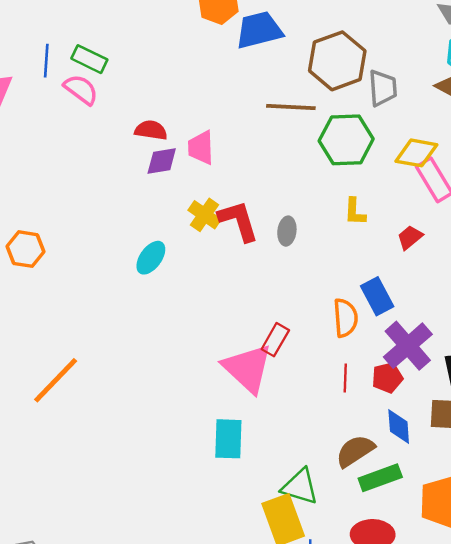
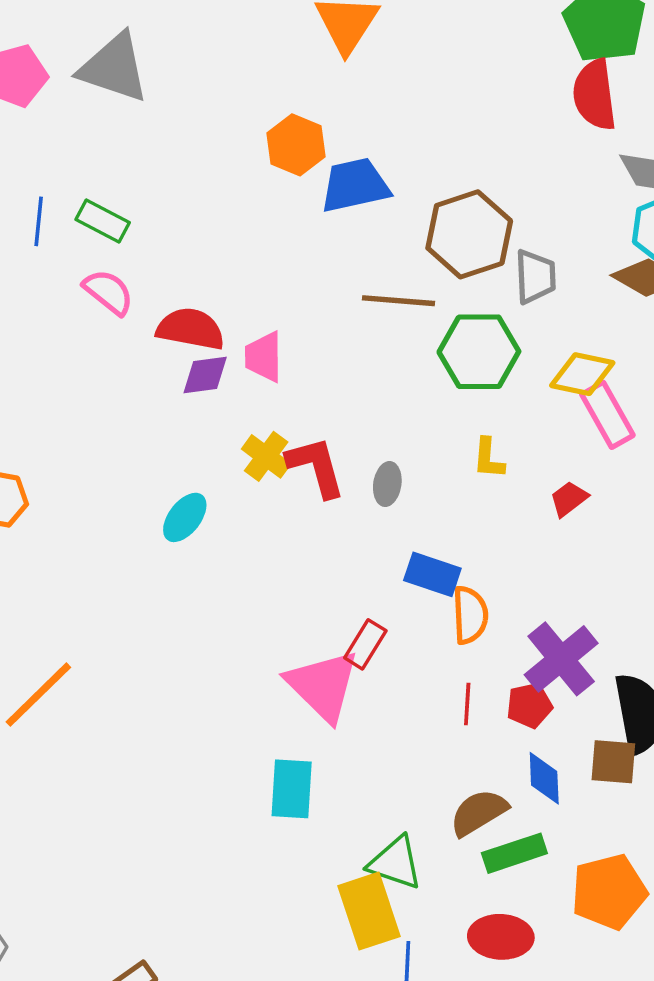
pink semicircle: (81, 89) -> (108, 292), moved
red semicircle: (151, 130) -> (191, 329), size x1.4
blue rectangle: (377, 296) -> (432, 574), moved, turned -45

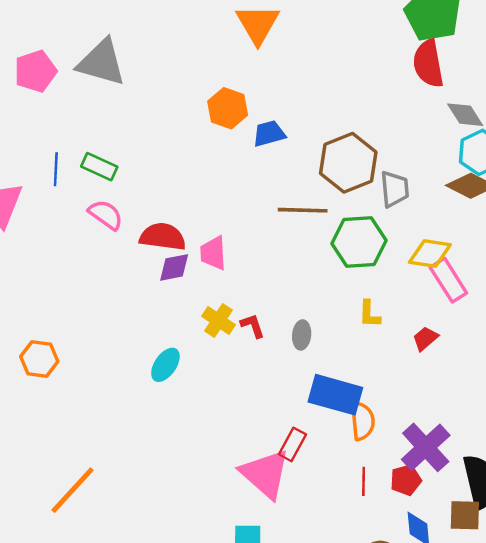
blue trapezoid: (355, 185) -> (269, 134), size x0.7
red L-shape: (316, 467) -> (253, 326), size x0.6
blue rectangle: (432, 574) -> (335, 395), size x1.4

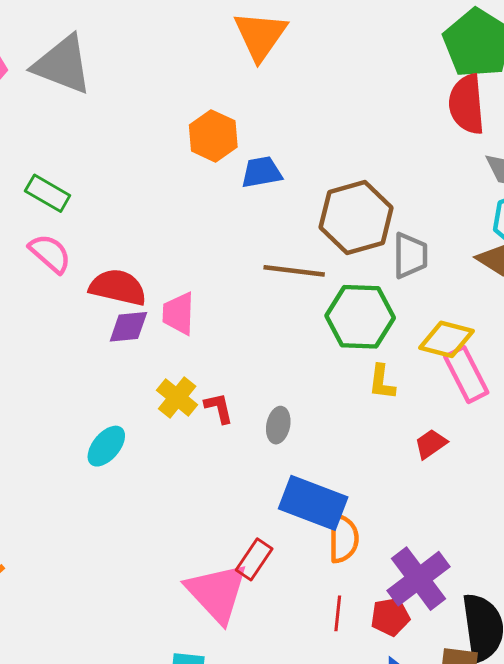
yellow L-shape: (369, 314) -> (382, 382), moved

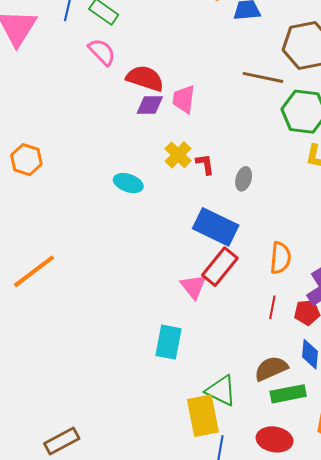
cyan ellipse: (106, 446) -> (128, 183), turned 64
blue rectangle: (313, 503) -> (216, 227), moved
red rectangle: (254, 559) -> (220, 267), size x1.4
pink triangle: (217, 593) -> (193, 287), size x0.6

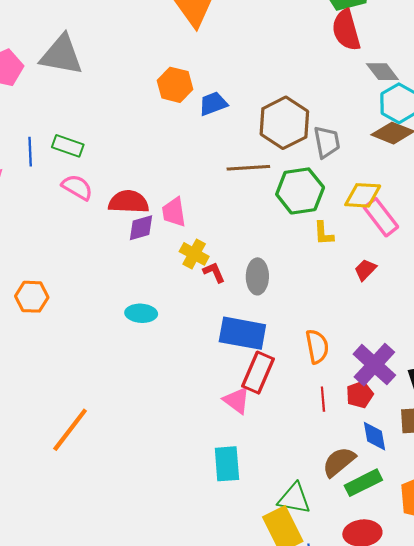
yellow cross: (178, 155) -> (194, 254), moved
orange hexagon: (26, 160) -> (32, 297), moved
gray ellipse: (244, 179) -> (257, 276), size x1.4

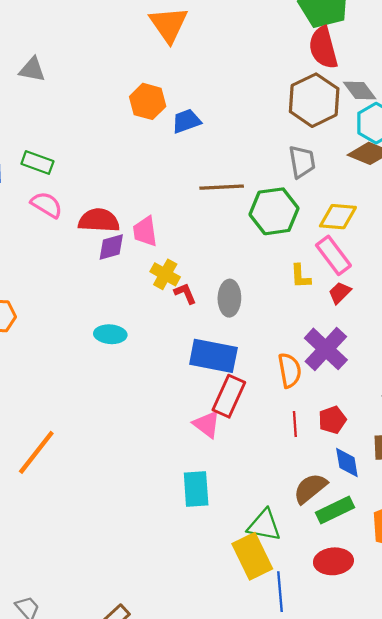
gray triangle: (61, 55) -> (32, 70), size x0.6
brown hexagon: (284, 123) -> (314, 100), moved
pink rectangle: (381, 217) -> (333, 255), moved
yellow L-shape: (324, 233) -> (300, 276), moved
purple cross: (374, 365) -> (326, 349), moved

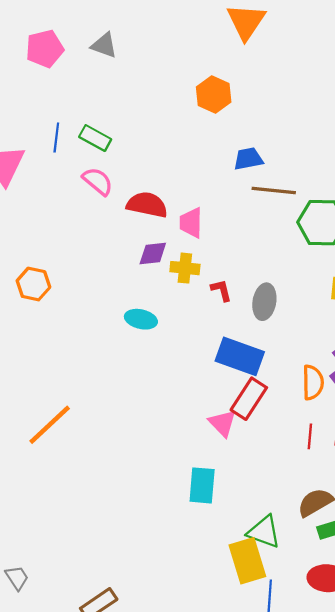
blue trapezoid: (186, 121) -> (248, 159), moved
purple diamond: (111, 247) -> (153, 253), moved
yellow cross: (165, 274) -> (185, 268), moved, turned -32

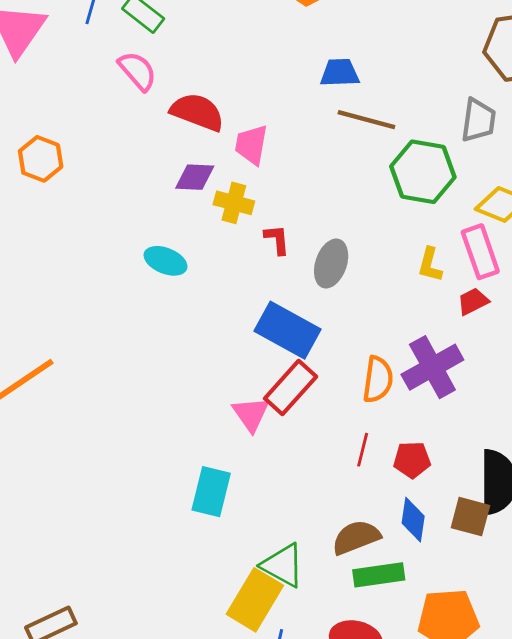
orange hexagon: (33, 284) -> (41, 159), moved
yellow rectangle: (247, 561) -> (255, 600), turned 39

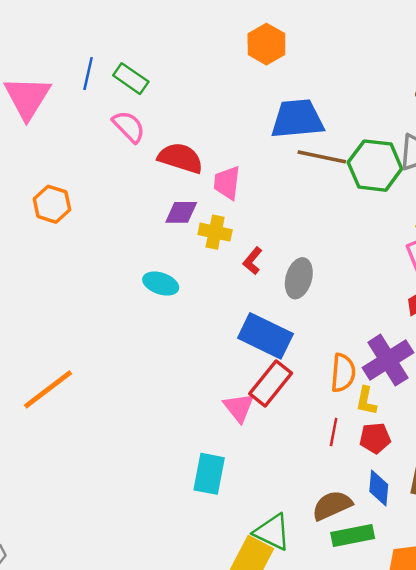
blue trapezoid: (340, 73) -> (297, 119), size x1.6
green hexagon: (423, 172) -> (375, 166), moved
red L-shape: (277, 240) -> (253, 261), turned -132
yellow L-shape: (430, 265) -> (366, 401), moved

